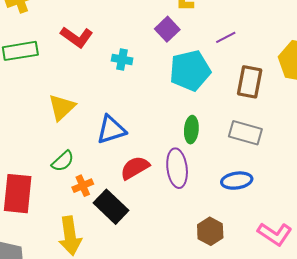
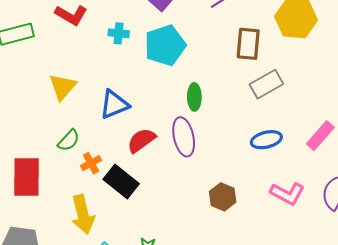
cyan pentagon: (190, 70) -> (165, 45), moved
gray rectangle: (245, 133) -> (266, 84), moved, turned -40
blue ellipse: (237, 181) -> (266, 140), moved

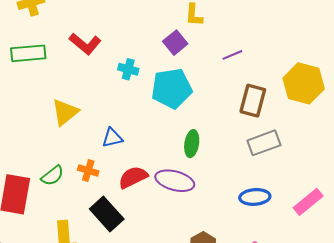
blue triangle: (114, 104) -> (112, 138), size x0.7
purple ellipse: (184, 137) -> (175, 181), turned -72
green semicircle: (69, 140) -> (52, 176), moved
orange cross: (91, 163) -> (88, 171), moved, turned 36

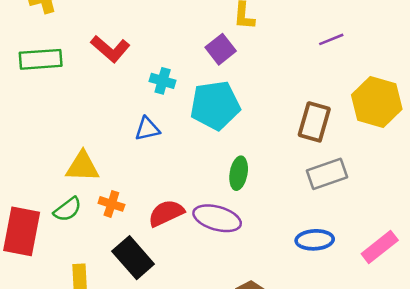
purple line: (232, 55) -> (331, 39), moved
yellow triangle: (65, 112) -> (83, 167), moved, turned 40
blue triangle: (112, 138) -> (147, 129), moved

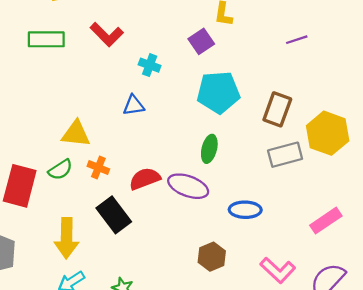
yellow hexagon: (377, 102) -> (328, 133), moved
cyan pentagon: (215, 105) -> (218, 92), moved
blue ellipse: (315, 240) -> (245, 210), moved

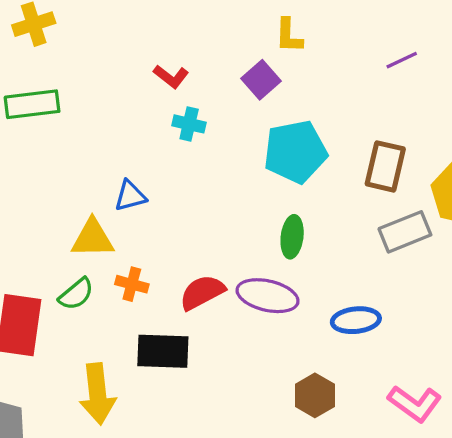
red L-shape: (107, 34) -> (171, 76), moved, size x0.7
blue triangle: (134, 105) -> (130, 196), moved
black rectangle: (114, 215) -> (163, 351), turned -44

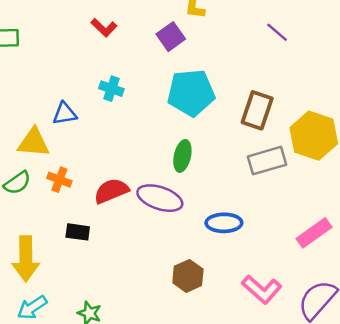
purple line: (402, 60) -> (277, 32), turned 60
cyan cross: (189, 124) -> (111, 89), moved
black rectangle: (163, 351) -> (78, 232), size x0.6

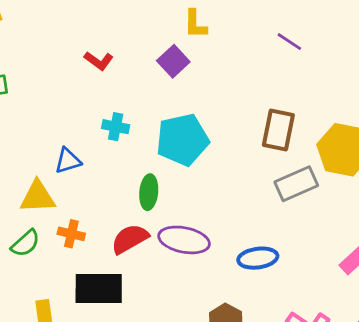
cyan pentagon: (191, 93) -> (182, 140), moved
green ellipse: (182, 156) -> (149, 192), moved
black rectangle: (78, 232) -> (99, 289), size x1.8

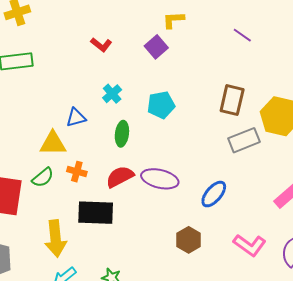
yellow L-shape: (195, 24) -> (173, 20), turned 85
cyan cross: (116, 127) -> (112, 94), turned 36
cyan pentagon: (182, 140) -> (161, 105), size x0.7
green ellipse: (149, 192) -> (122, 134), moved
blue ellipse: (258, 258) -> (214, 194), turned -44

